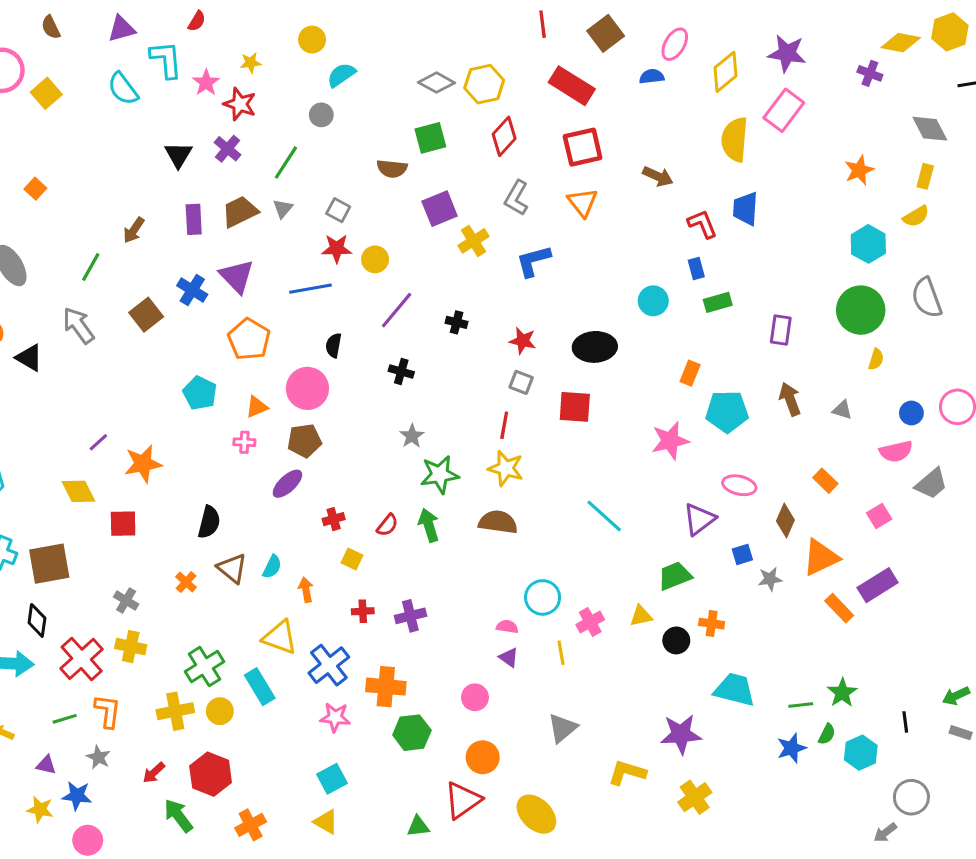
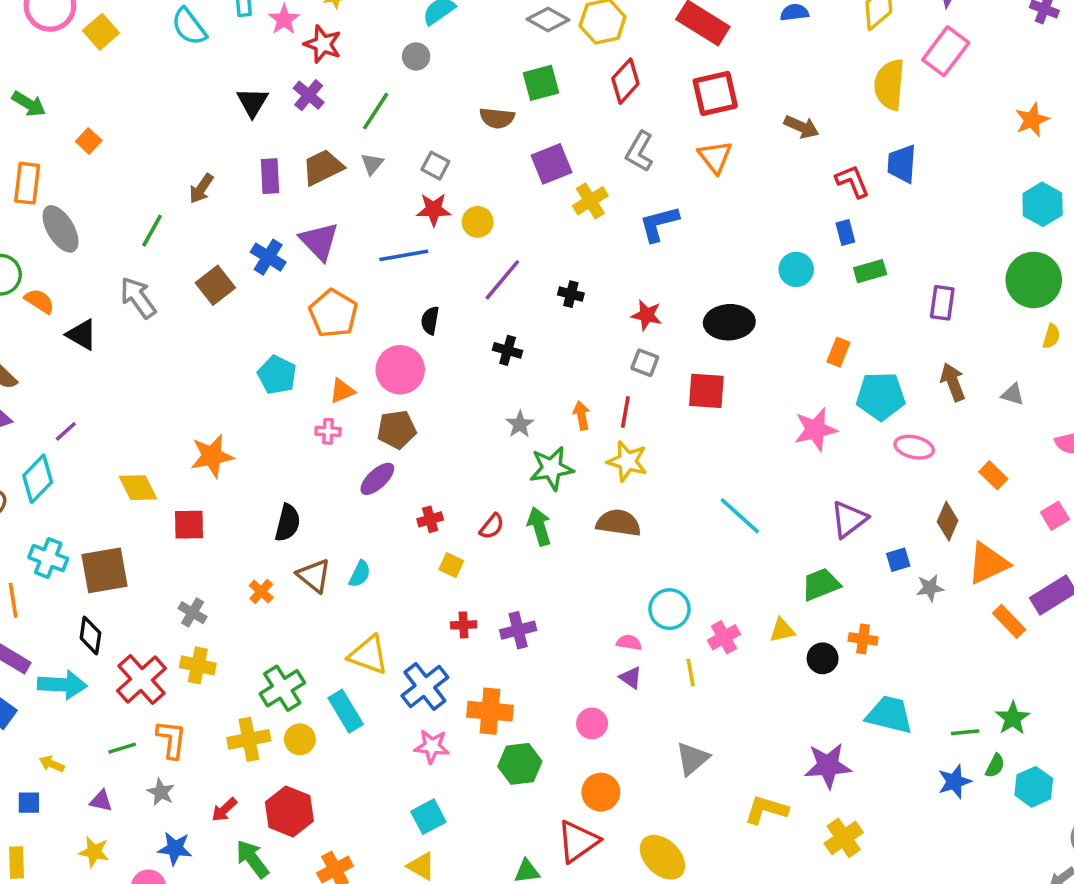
purple line: (98, 442) -> (66, 431), moved
pink ellipse: (739, 485) -> (914, 447), moved
orange arrow: (306, 590) -> (581, 415), moved
blue star: (77, 796) -> (175, 848), moved

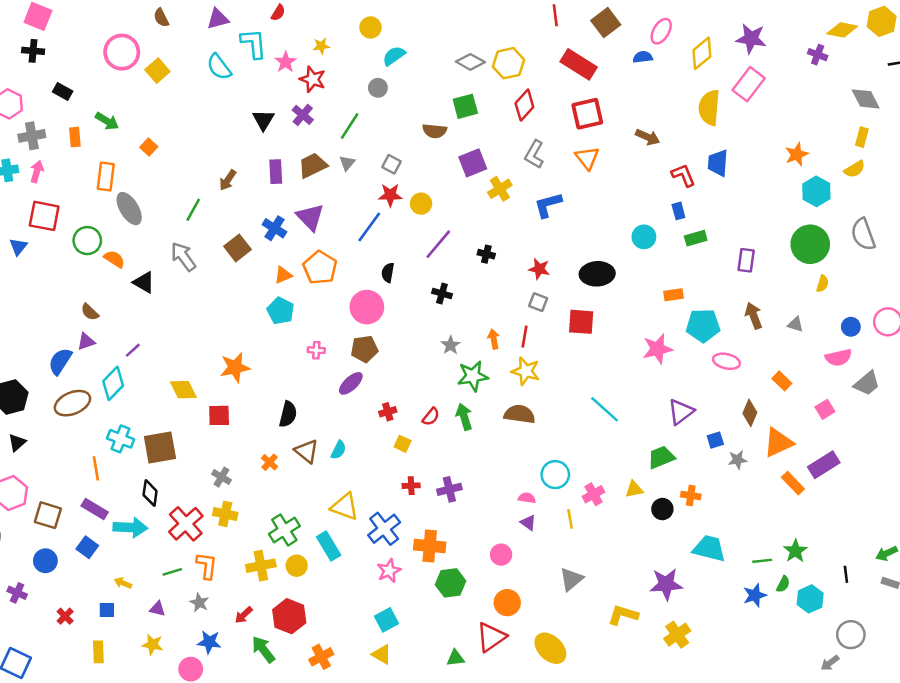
orange star: (1032, 120) -> (797, 154), moved
blue line: (404, 255) -> (369, 227), turned -44
orange rectangle: (838, 352) -> (673, 295), turned 60
orange triangle: (342, 391) -> (283, 275), moved
pink star: (432, 746) -> (389, 571), turned -30

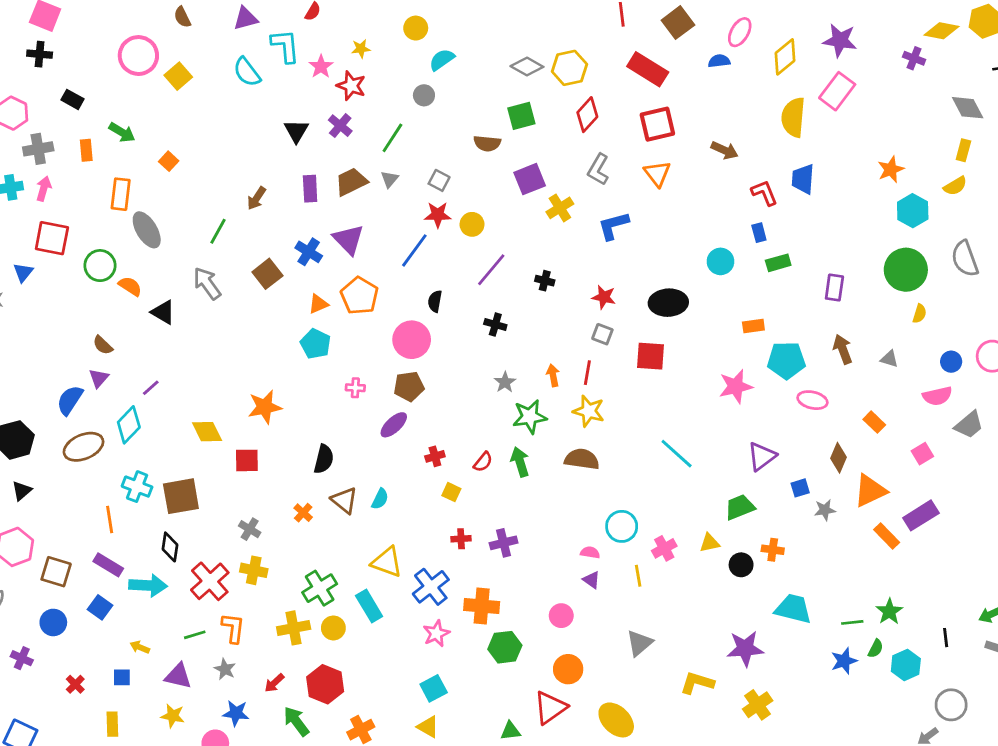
purple triangle: (86, 342) -> (99, 378), turned -30
purple triangle: (157, 609) -> (178, 676), size x1.5

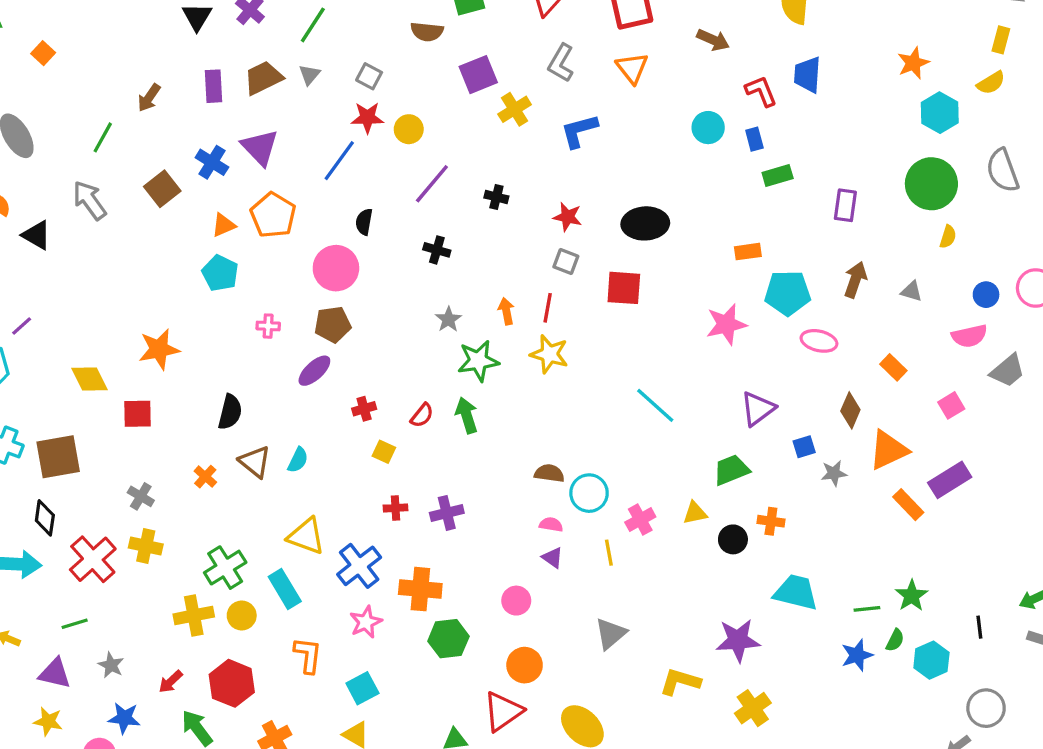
cyan circle: (720, 261) -> (708, 128), moved
brown arrow: (843, 349) -> (855, 280), turned 40
brown semicircle: (582, 459) -> (549, 473), moved, size x0.7
orange L-shape: (233, 628) -> (308, 655), moved

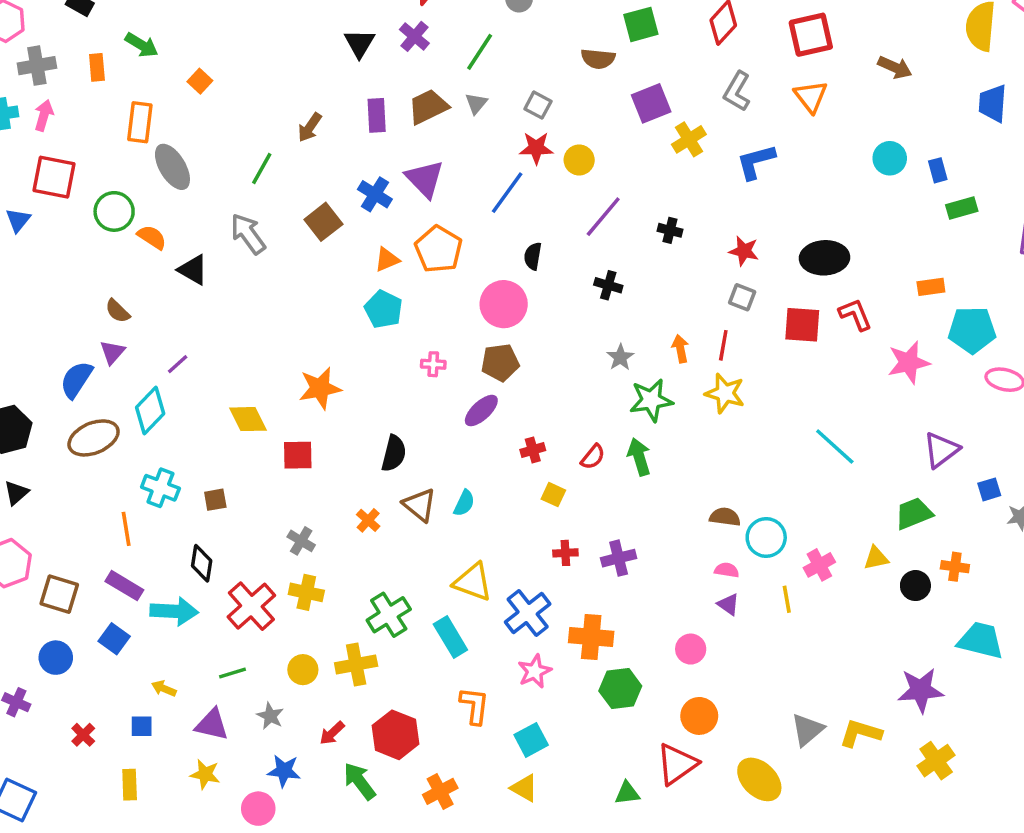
red L-shape: (761, 91) -> (855, 314), moved
brown square: (58, 457) -> (215, 500), size x0.5
yellow circle: (242, 615) -> (303, 670), moved
gray triangle: (611, 634) -> (807, 730), moved

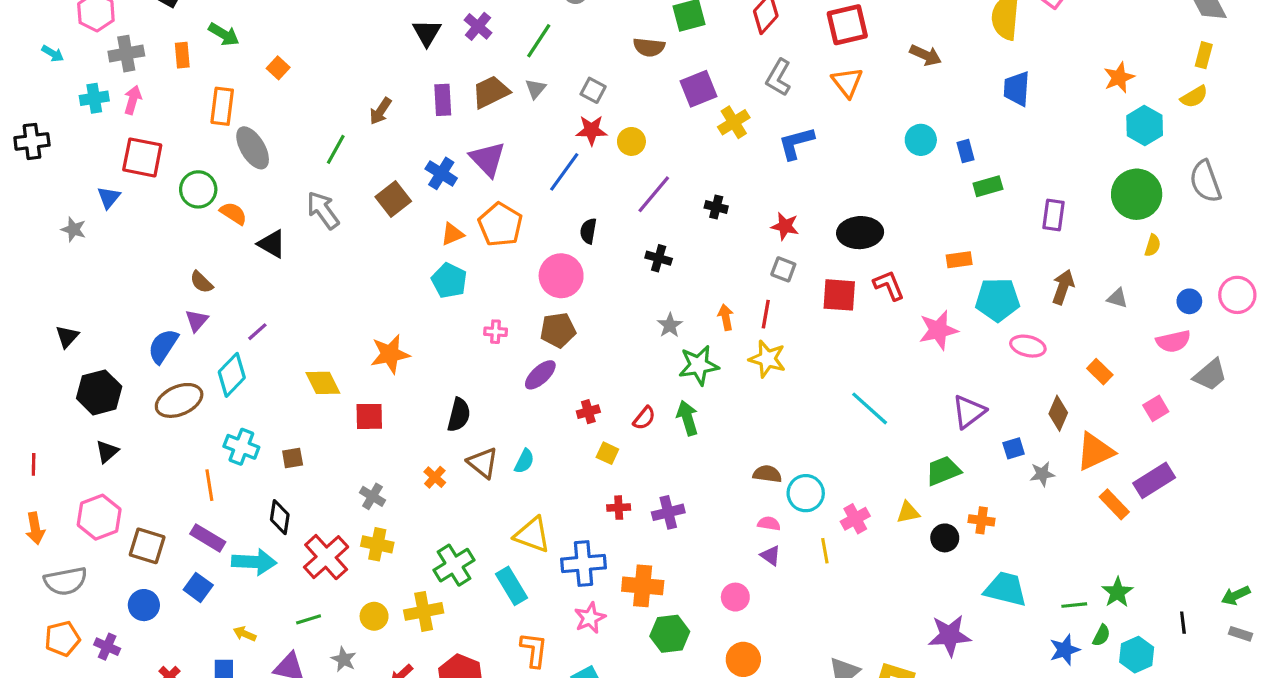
blue cross: (528, 613) -> (583, 563), turned 33

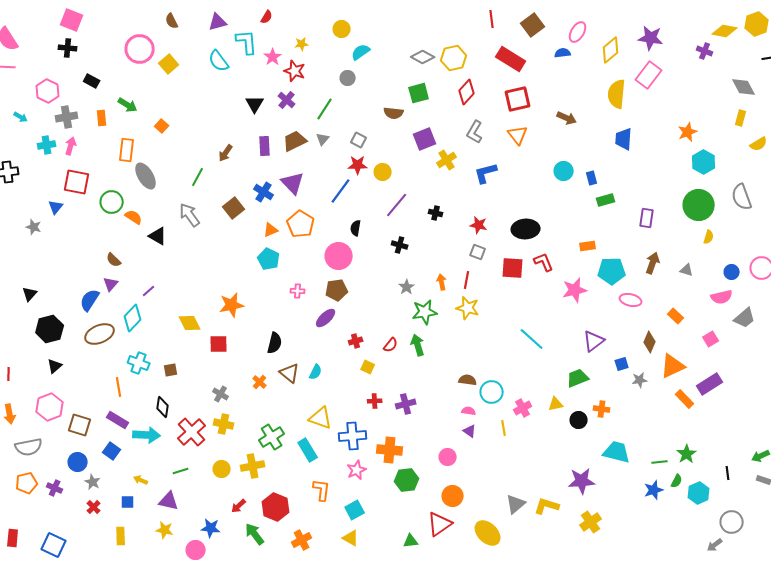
yellow semicircle: (1194, 97) -> (759, 144), moved
gray star: (344, 659) -> (93, 482), moved

